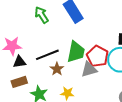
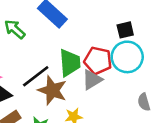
brown star: (57, 69) -> (52, 90), size x1.6

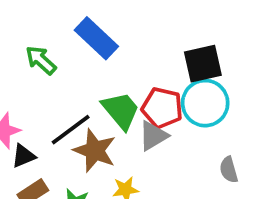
black square: (125, 30) -> (203, 64), size x1.5
green trapezoid: (70, 63) -> (121, 110), turned -36

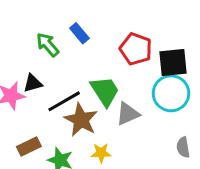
blue rectangle: (96, 38) -> (79, 33), moved, size x0.6
red pentagon: (162, 108) -> (136, 49), moved
black triangle: (23, 156) -> (33, 83), moved

